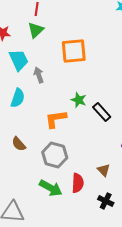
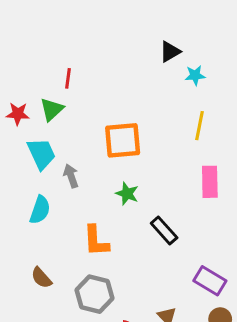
green triangle: (36, 30) -> (52, 109), moved
green star: (79, 100) -> (127, 194), moved
orange L-shape: (56, 119) -> (96, 241), turned -85

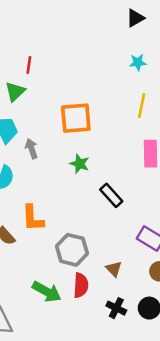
black triangle: (170, 52) -> (135, 18), moved
orange L-shape: (96, 241) -> (33, 218), moved
gray hexagon: (95, 294) -> (72, 250), moved

